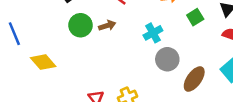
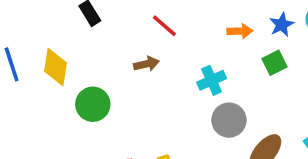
green circle: (80, 25) -> (93, 104), moved
yellow diamond: (43, 62) -> (56, 67), moved, turned 45

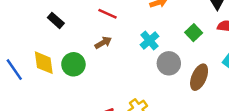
green square: (274, 63) -> (194, 33), moved
green circle: (93, 104) -> (73, 64), moved

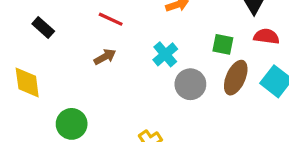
green square: (194, 33) -> (223, 44), turned -35
green circle: (73, 64) -> (72, 124), moved
brown ellipse: (199, 77) -> (236, 78), moved

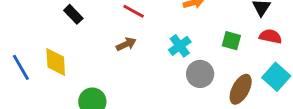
brown ellipse: (236, 78) -> (241, 89), moved

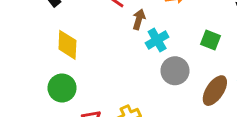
brown arrow: (126, 44) -> (139, 19), moved, turned -54
yellow diamond: (56, 62) -> (67, 45), moved

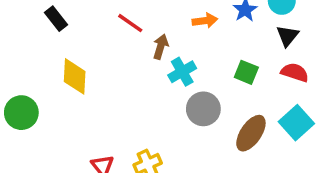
green circle: (62, 88) -> (21, 113), moved

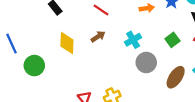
brown arrow: (161, 47) -> (98, 37), moved, turned 40
green square: (246, 72) -> (172, 40), turned 32

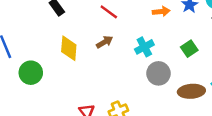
brown ellipse: (176, 77) -> (191, 91), turned 50

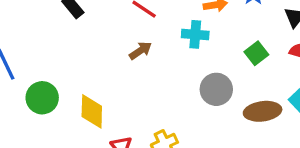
cyan cross: (144, 47) -> (195, 34), moved, turned 36
yellow diamond: (69, 48) -> (92, 111), moved

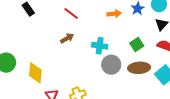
cyan cross: (195, 34) -> (100, 46), moved
brown ellipse: (263, 111) -> (139, 68), moved

